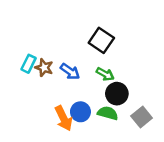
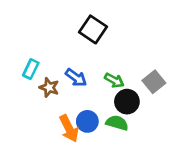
black square: (101, 40) -> (93, 29), moved
brown star: (44, 68) -> (49, 87), moved
gray square: (142, 117) -> (154, 82), moved

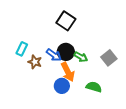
black circle: (127, 102) -> (66, 52), moved
green semicircle: (117, 123) -> (94, 87), moved
orange arrow: (69, 128) -> (68, 72), moved

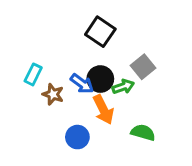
green arrow: (81, 57) -> (123, 87), turned -48
gray square: (109, 58) -> (143, 67), moved
blue circle: (62, 86) -> (77, 137), moved

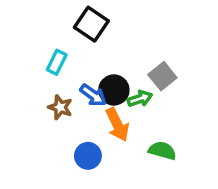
black square: (100, 32) -> (91, 24), moved
cyan rectangle: (33, 74) -> (57, 62), moved

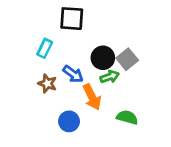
black square: (91, 24) -> (72, 19), turned -30
black circle: (114, 90) -> (103, 58), moved

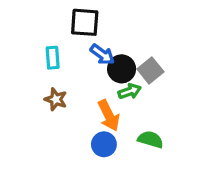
cyan rectangle: (45, 48) -> (53, 58), turned -30
blue arrow: (73, 74) -> (102, 54), moved
blue circle: (69, 121) -> (104, 144), moved

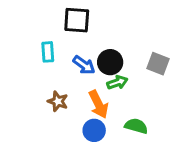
blue arrow: (102, 54) -> (84, 65), moved
gray square: (150, 70) -> (158, 64), moved, turned -30
brown star: (56, 99) -> (58, 101), moved

